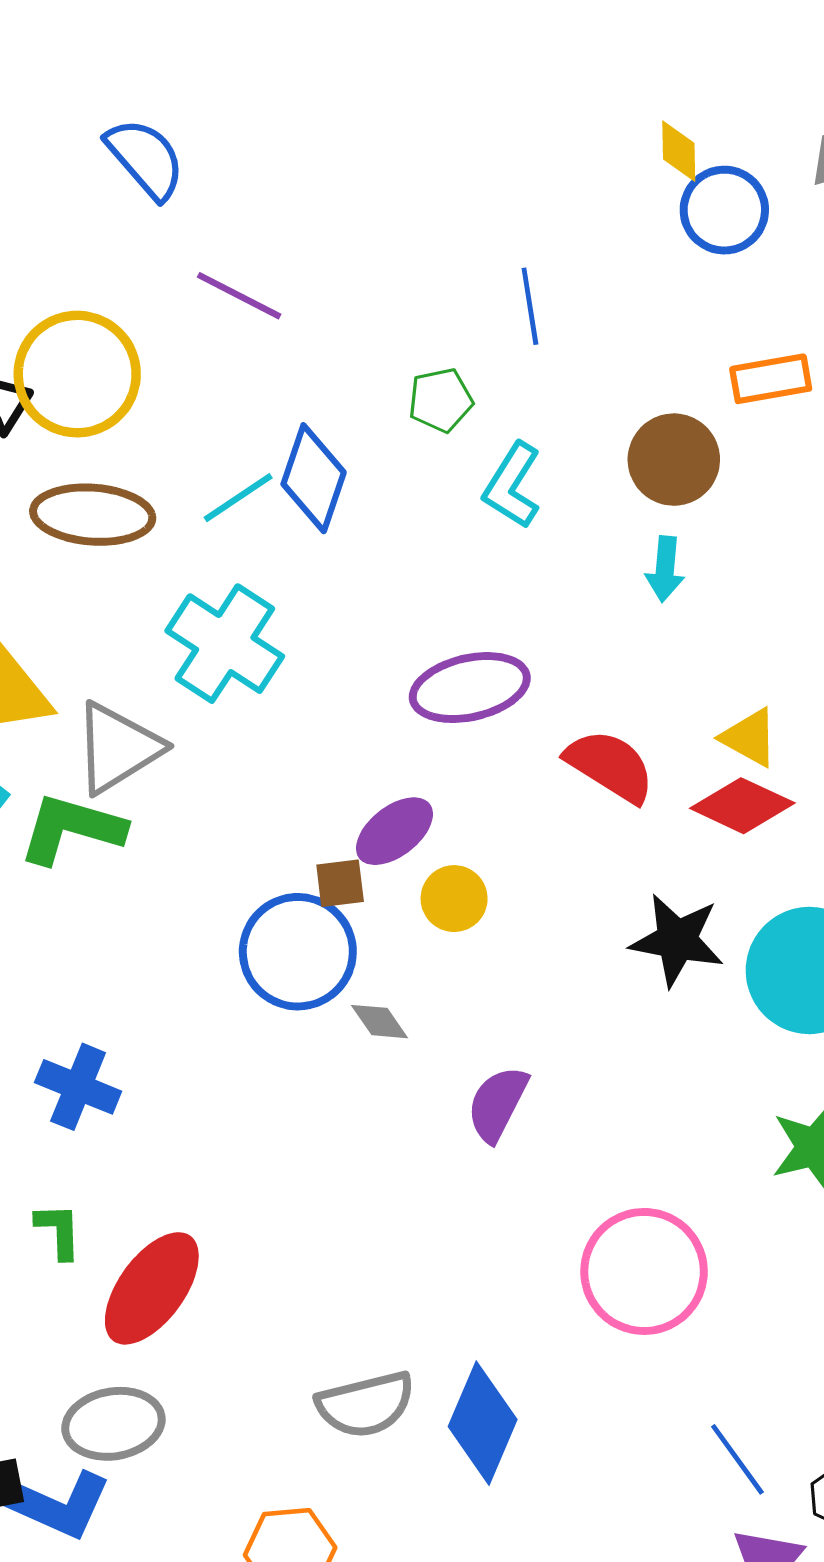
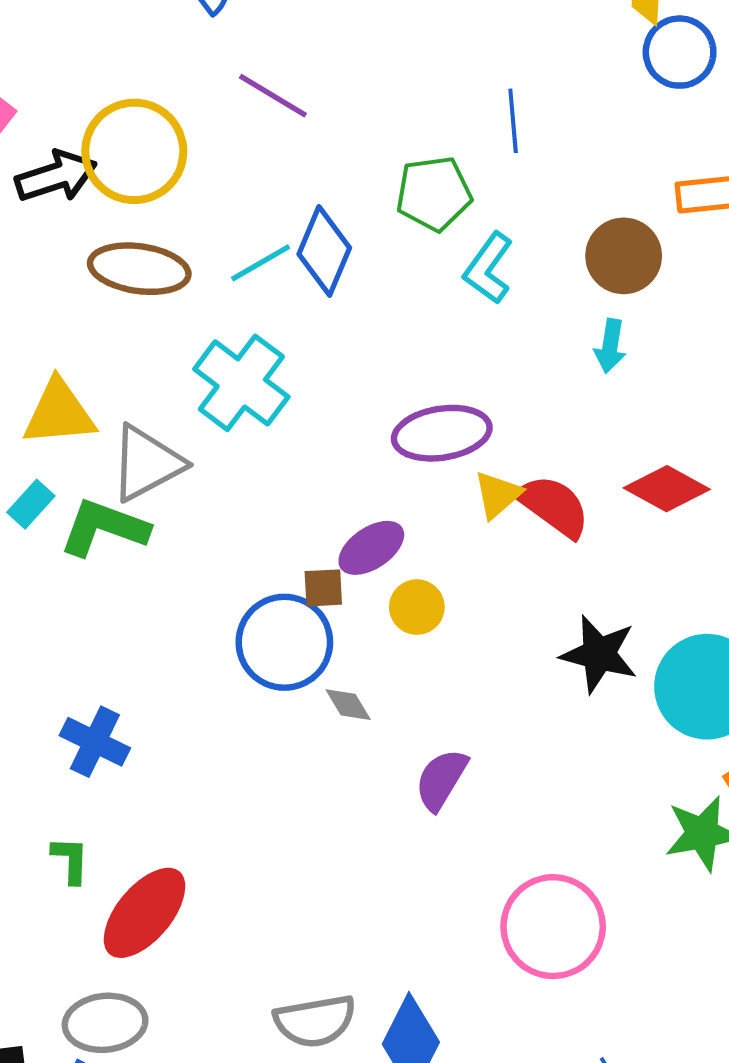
green pentagon: (441, 400) -> (434, 193), size x1.4
yellow triangle: (750, 738) -> (498, 495), moved, turned 46
red diamond: (742, 806) -> (667, 489), moved

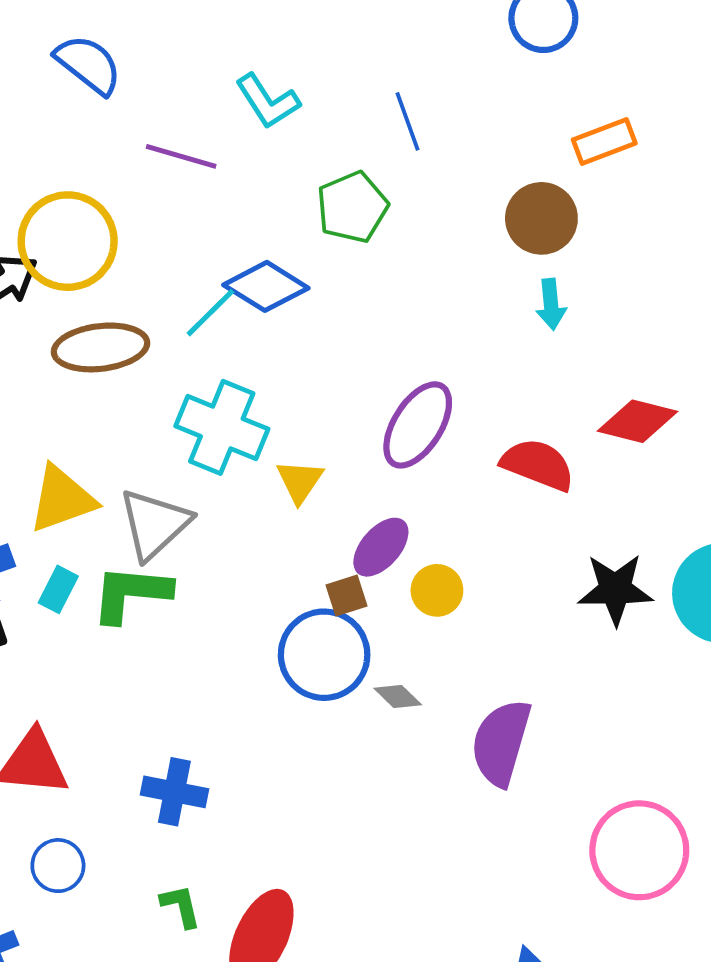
blue diamond: (324, 251) -> (266, 286), turned -66
cyan L-shape: (488, 268) -> (268, 101), moved, turned -54
purple ellipse: (442, 433) -> (418, 425), turned -34
yellow triangle: (498, 495) -> (300, 481), moved
purple semicircle: (441, 779) -> (501, 743), size x1.4

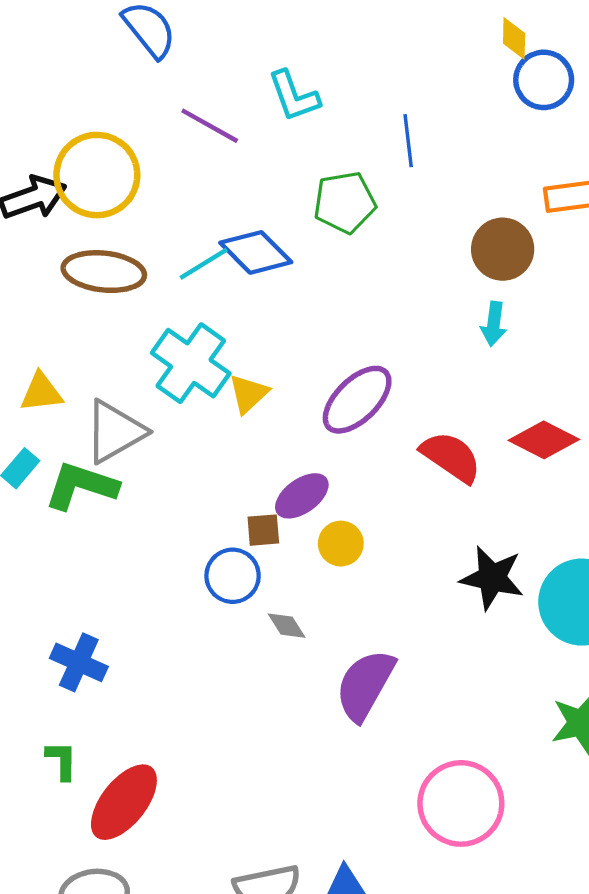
yellow triangle: (300, 481) -> (248, 394), moved
yellow triangle: (62, 499) -> (41, 392), size x0.7
blue circle: (324, 655) -> (233, 576), size x0.7

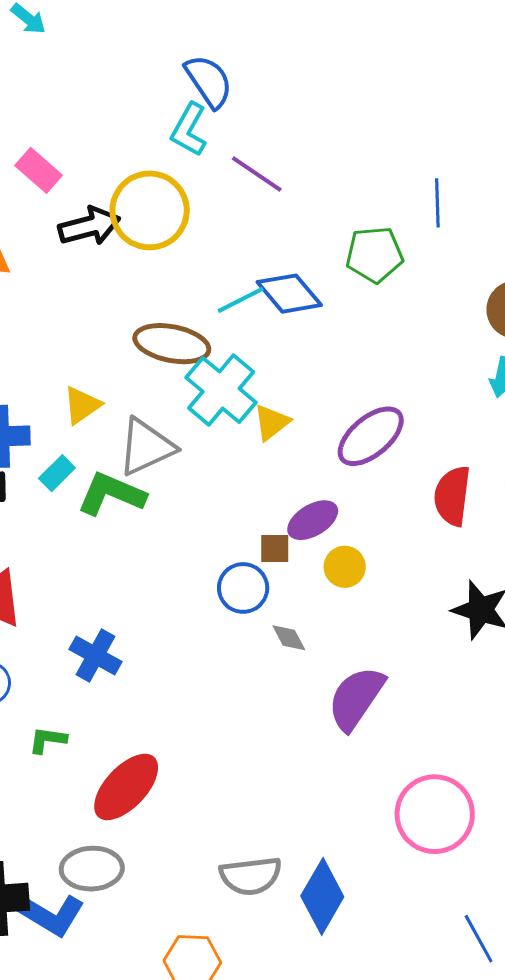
cyan L-shape: (294, 96) -> (189, 130), moved, turned 44
brown ellipse: (104, 272) -> (172, 344), moved
yellow triangle: (41, 392) -> (82, 405), turned -33
red semicircle: (451, 457) -> (452, 496), turned -122
green L-shape: (62, 760) -> (48, 740), moved, turned -87

